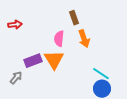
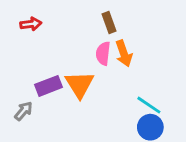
red arrow: (15, 25) -> (31, 24), moved
pink semicircle: (59, 39) -> (103, 53), moved

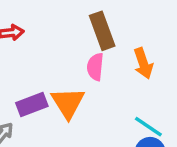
brown rectangle: (109, 22) -> (102, 31), size x1.5
orange arrow: (124, 53) -> (143, 63), moved

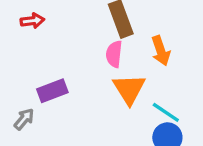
orange triangle: (68, 103) -> (129, 89), moved

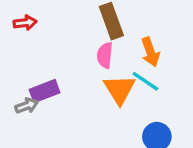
cyan line: (166, 112) -> (145, 81), moved
gray arrow: (24, 119) -> (27, 106), moved, turned 30

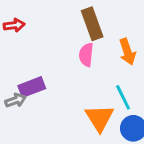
cyan line: (145, 81) -> (123, 97), moved, turned 30
orange triangle: (119, 89) -> (99, 118), moved

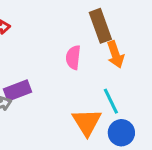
brown rectangle: (92, 24) -> (100, 26), moved

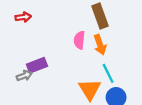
orange arrow: (115, 54) -> (100, 45), moved

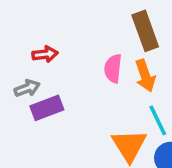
red arrow: (23, 17) -> (45, 54), moved
gray arrow: (24, 76) -> (27, 88), moved

